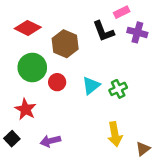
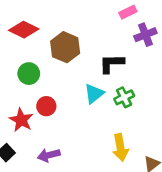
black L-shape: (103, 31) -> (112, 63), moved, turned 110
purple cross: (137, 32) -> (145, 35), turned -36
green circle: (32, 67) -> (29, 74), size x0.7
red circle: (57, 82) -> (46, 106), moved

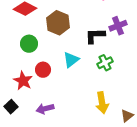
purple cross: (145, 35) -> (118, 26), moved
cyan triangle: (94, 94) -> (71, 60), moved

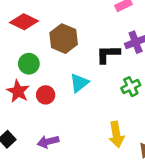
green cross: (105, 63) -> (131, 87), moved
red star: (23, 81) -> (18, 91), moved

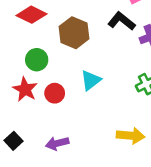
black L-shape: (108, 54) -> (122, 21), moved, turned 40
yellow arrow: (116, 134) -> (131, 136), turned -75

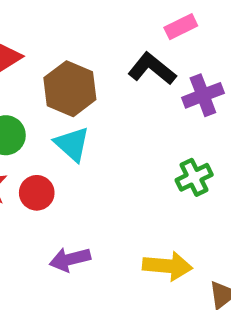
cyan triangle: (91, 80) -> (72, 144), moved, turned -40
purple arrow: (57, 143) -> (70, 259), moved

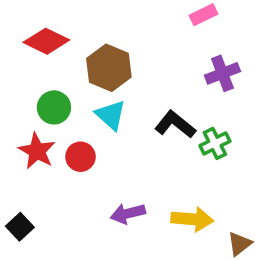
black L-shape: (152, 69) -> (175, 124), moved
purple arrow: (70, 259) -> (128, 213), moved

